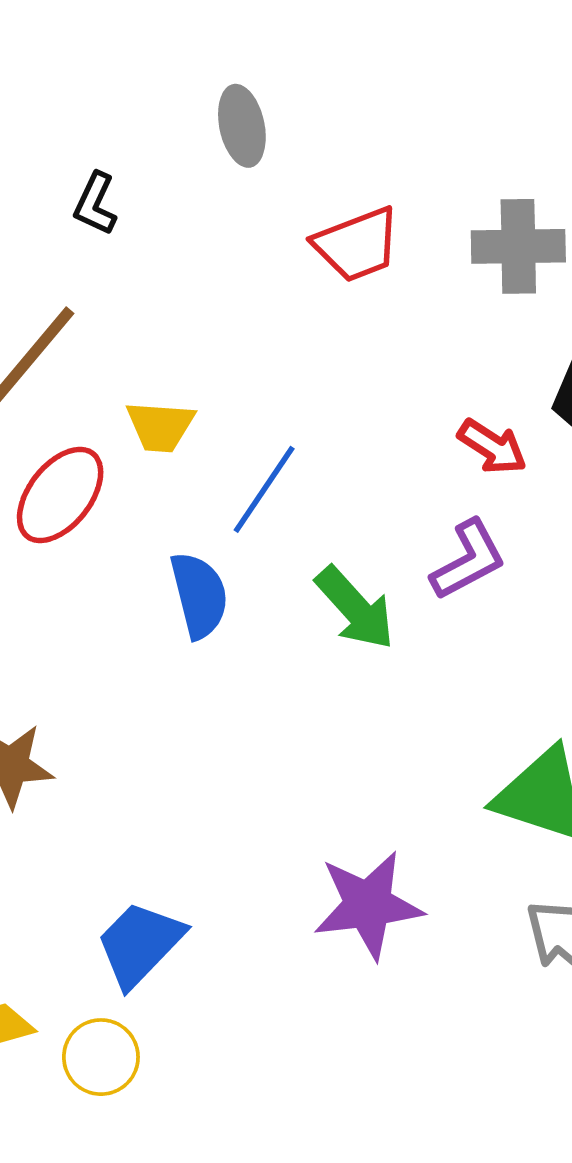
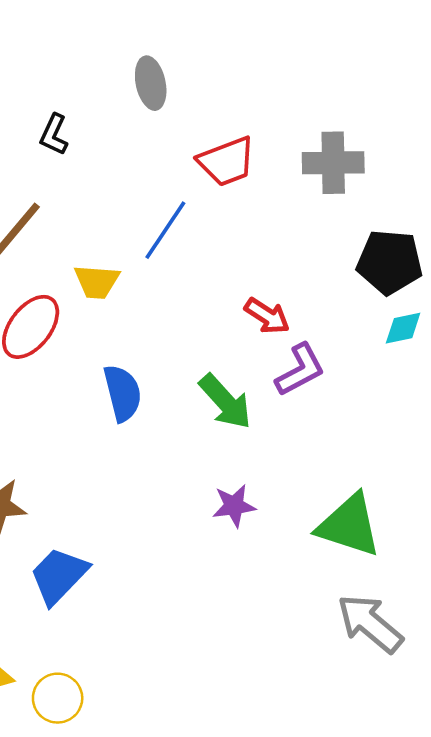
red arrow: (492, 447) -> (267, 316), moved
blue line: (264, 489) -> (165, 230), moved
purple star: (368, 905) -> (234, 506), moved, size x0.6
blue trapezoid: (140, 944) -> (59, 576), moved

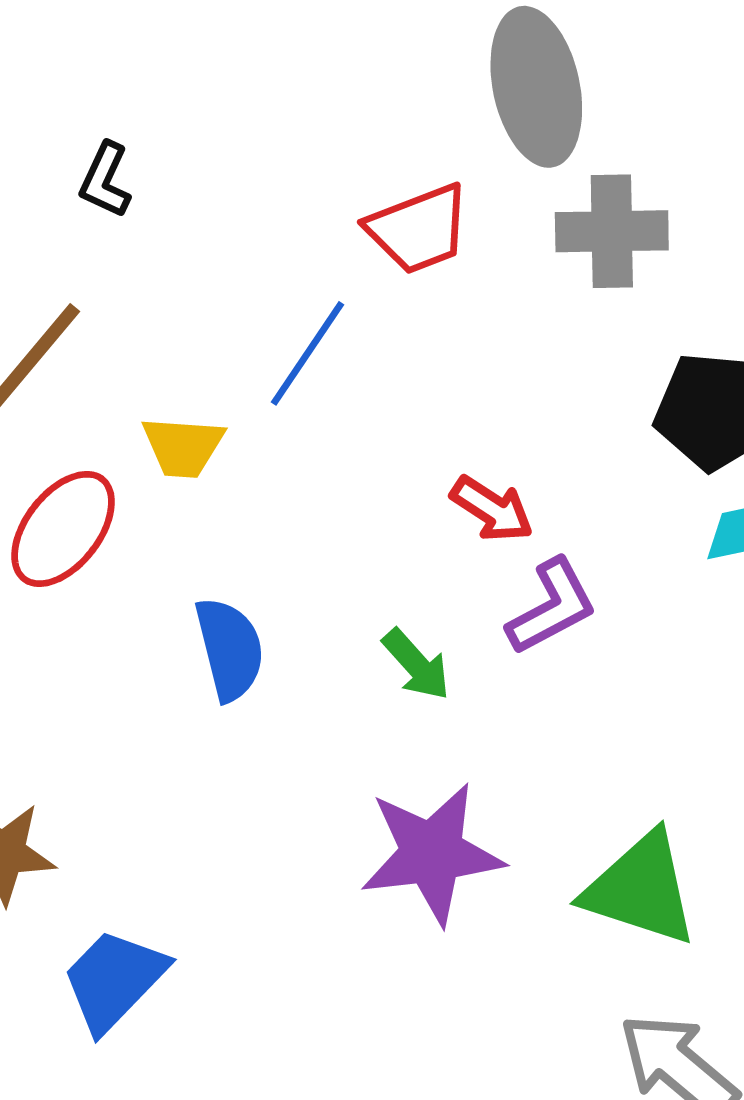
gray ellipse: (151, 83) -> (536, 87), moved, size x1.6
green arrow: (225, 402) -> (416, 664), size x0.7
purple star: (234, 506) -> (432, 853), size x1.8

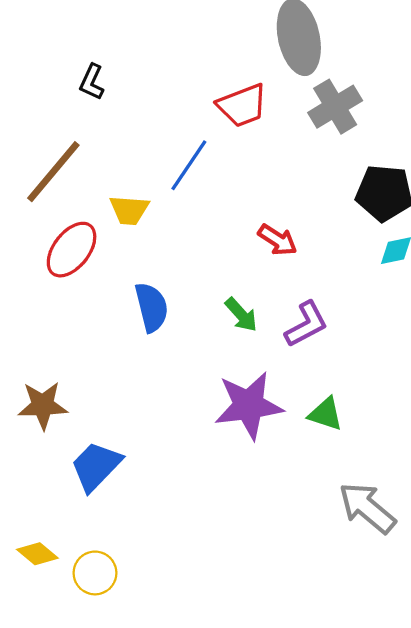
gray cross: (612, 231) -> (335, 107), turned -30
purple L-shape: (552, 607) -> (306, 324), moved
green triangle: (641, 889) -> (326, 414), moved, size x0.6

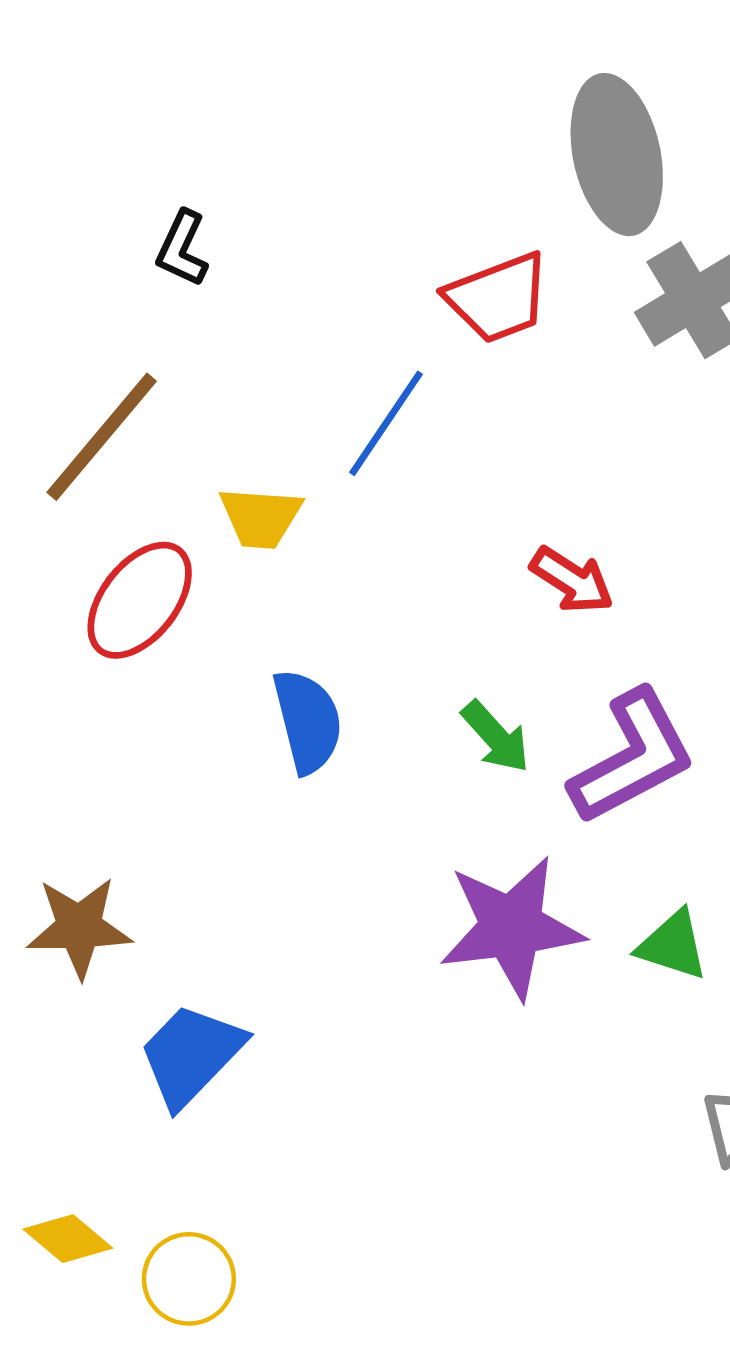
purple L-shape: (306, 324) -> (632, 757), size x1.4

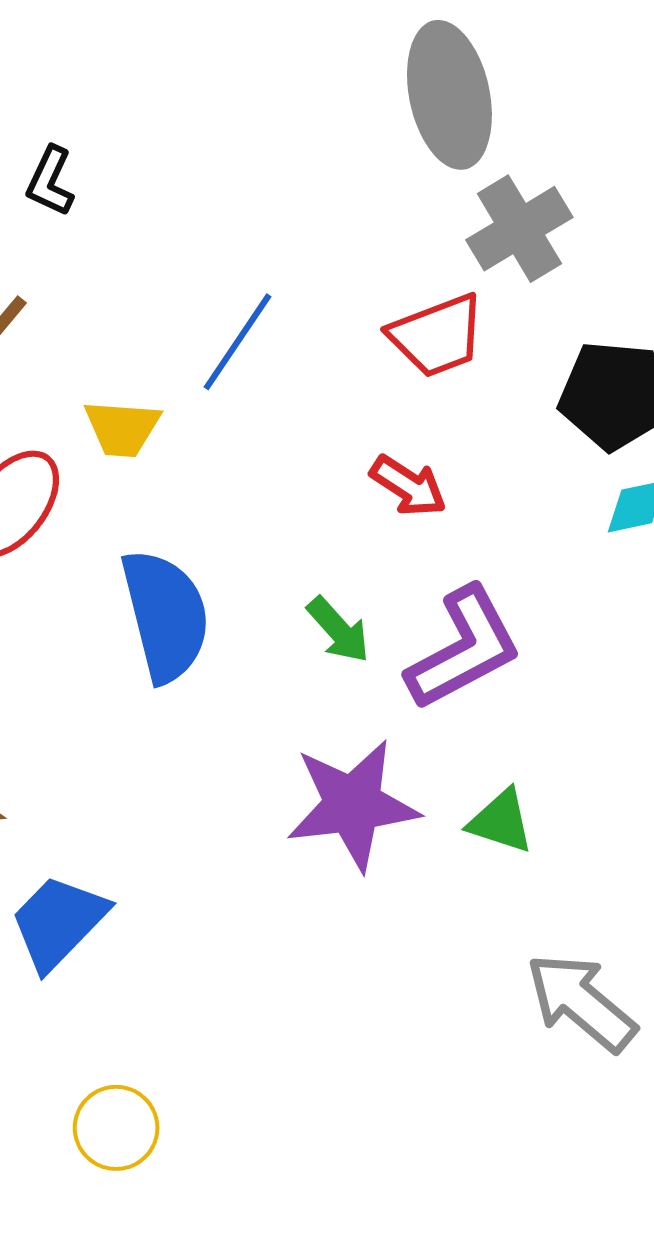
red trapezoid: (498, 298) -> (437, 336), moved
blue semicircle: (308, 721) -> (165, 615), size x1.4
yellow circle: (189, 1279) -> (116, 1128), moved

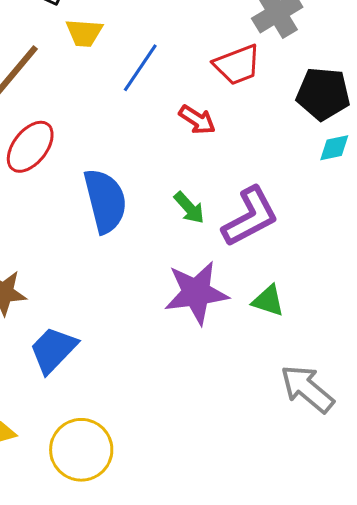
yellow trapezoid: (122, 428) -> (84, 33), moved
red arrow: (408, 486) -> (197, 120), moved
yellow circle: (116, 1128) -> (81, 450), size x1.5

